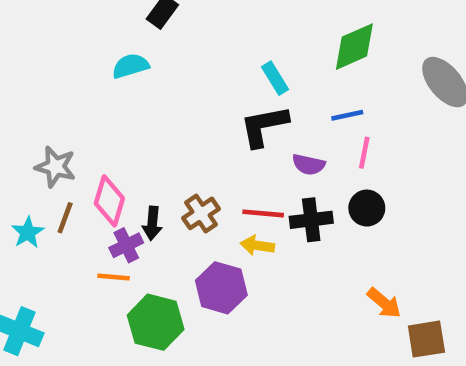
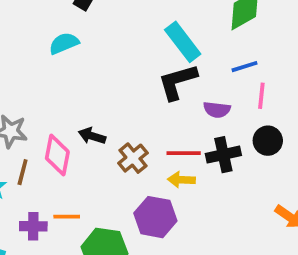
cyan rectangle: (275, 78) -> (183, 42), size x1.5
black arrow: (152, 223) -> (92, 136), moved, turned 108
purple cross: (126, 245) -> (33, 226), moved, turned 32

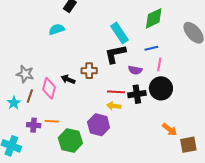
black circle: (268, 141) -> (161, 88), size x1.5
brown cross: (133, 158) -> (89, 71), moved, turned 35

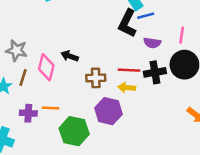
blue line: (151, 48) -> (146, 16), moved
black L-shape: (115, 54) -> (127, 23), turned -50
brown cross: (89, 71) -> (96, 78), moved

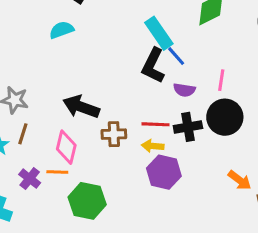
blue line: (146, 16) -> (176, 56), turned 63
black arrow: (70, 56) -> (81, 107), size x1.6
pink diamond: (46, 67) -> (66, 147), moved
purple hexagon: (108, 111) -> (164, 172), moved
purple cross: (28, 113) -> (30, 179), turned 35

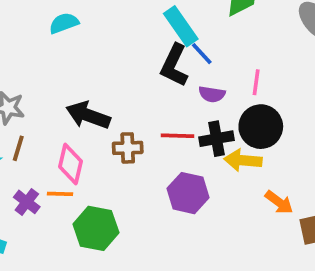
yellow arrow: (153, 146) -> (243, 160), moved, size x1.4

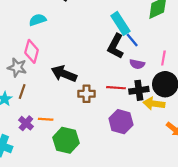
cyan semicircle: (64, 23) -> (38, 20), moved
pink diamond: (71, 164) -> (32, 51), moved

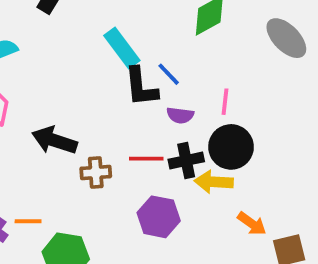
cyan rectangle: (120, 23) -> (122, 48), moved
black L-shape: (116, 46) -> (141, 87), turned -30

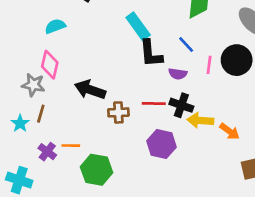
blue line: (169, 74) -> (186, 45), moved
black circle: (231, 147) -> (237, 60), moved
black cross: (186, 160) -> (181, 105), turned 30
orange arrow: (252, 224) -> (230, 131), moved

